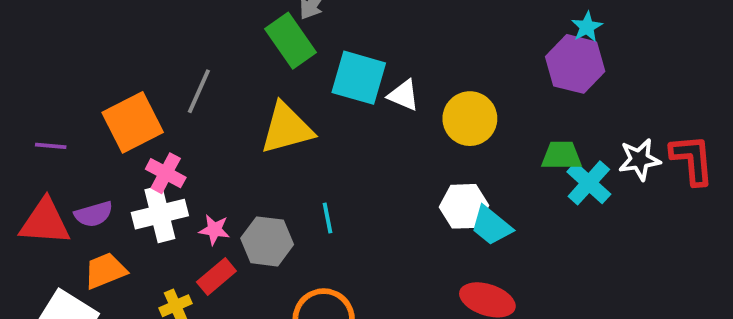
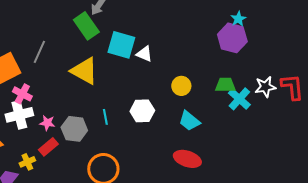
yellow circle: (470, 119) -> (181, 86), moved, size x0.7
yellow triangle: (287, 128) -> (84, 71), turned 44
white hexagon: (464, 206) -> (142, 111), moved

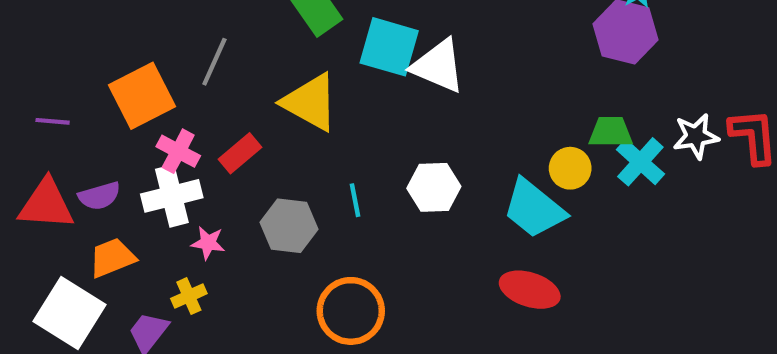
white triangle: (144, 54) -> (438, 66), size x1.6
yellow circle: (181, 86) -> (570, 168), moved
cyan trapezoid: (189, 121) -> (534, 209), size x1.4
pink star: (47, 123) -> (208, 243), moved
red rectangle: (48, 147) -> (240, 153), moved

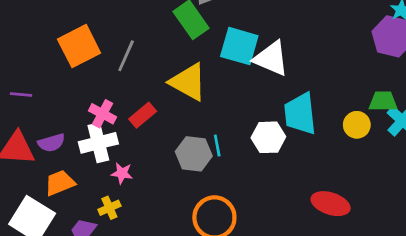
orange square: (142, 96) -> (79, 46), moved
cyan trapezoid: (534, 209) -> (300, 114), moved, turned 45
gray hexagon: (289, 226) -> (194, 154), moved

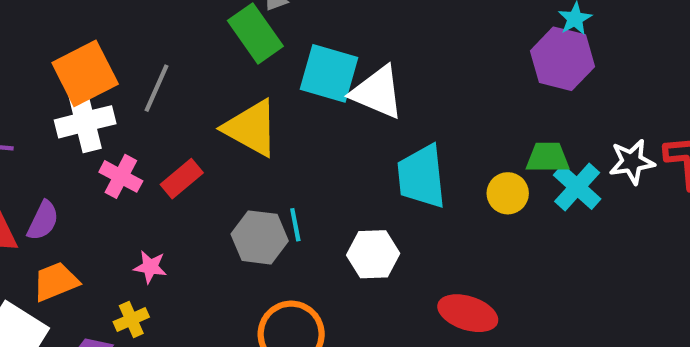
white hexagon: (268, 137) -> (373, 254), moved
purple semicircle: (51, 143) -> (43, 221), turned -48
white cross: (98, 143) -> (85, 122), moved

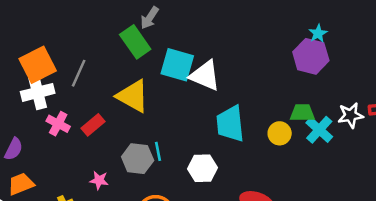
pink star: (150, 267) -> (99, 180), moved

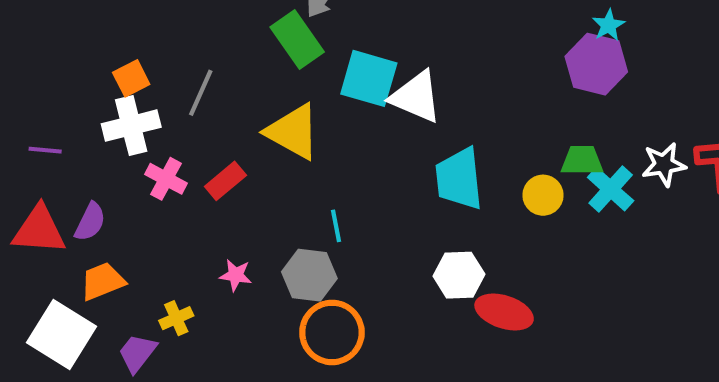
orange square: (38, 65) -> (131, 78), size x0.6
gray hexagon: (138, 159) -> (309, 275), moved
white hexagon: (203, 168) -> (459, 275), moved

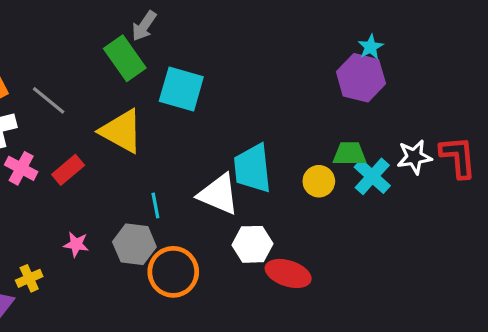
gray line: (201, 93) -> (49, 100), turned -75
white triangle: (416, 97) -> (219, 194), moved
orange circle: (332, 332) -> (173, 272), moved

